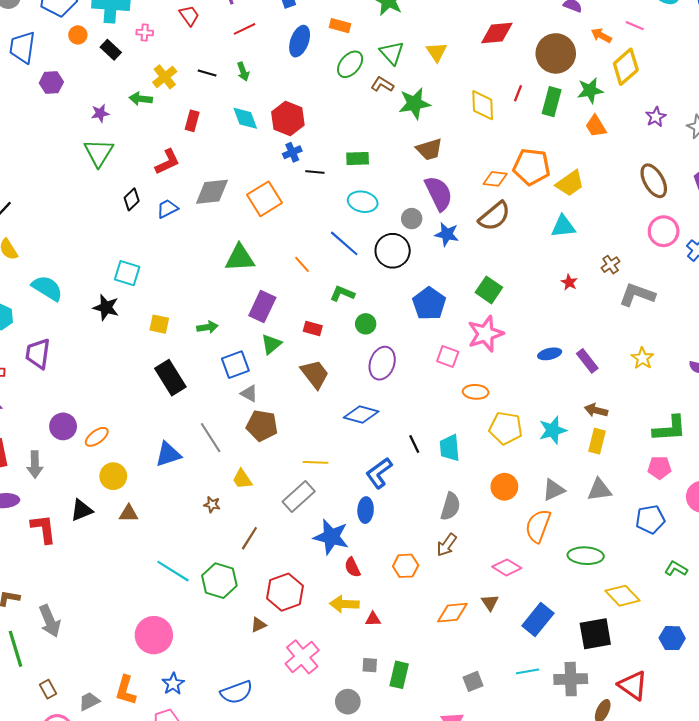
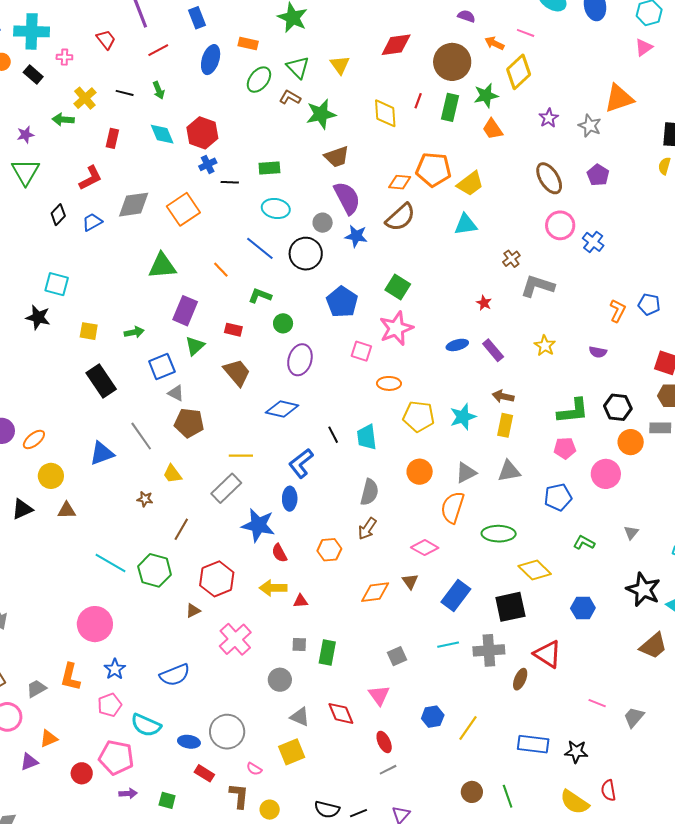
red star: (569, 282) -> (484, 303), moved

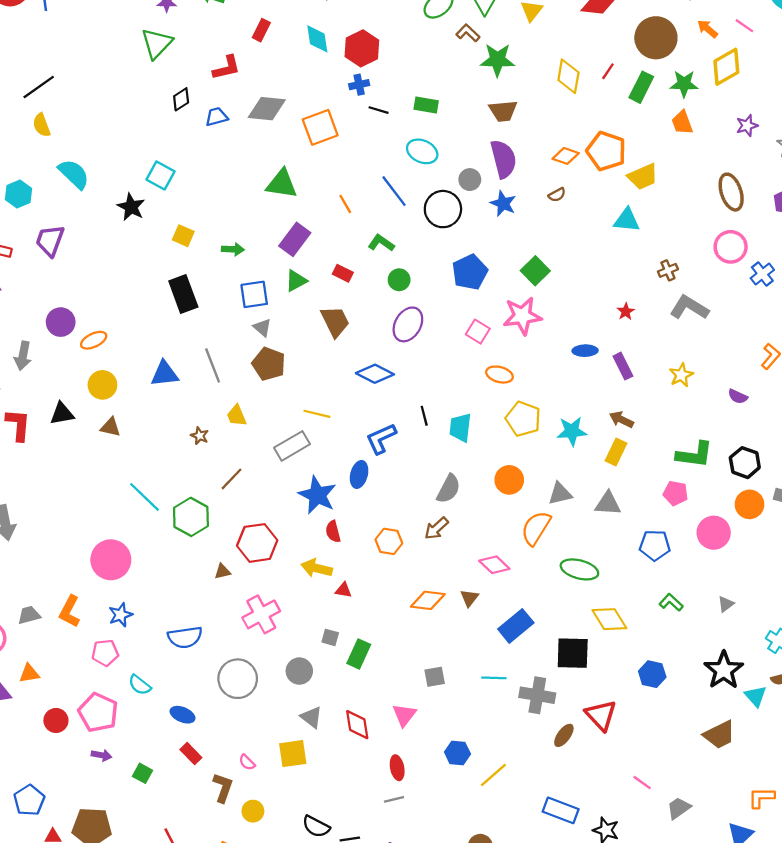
brown semicircle: (400, 217) -> (557, 195), size x0.5
cyan semicircle: (146, 725) -> (140, 685), size x0.7
gray circle: (227, 732) -> (238, 679), moved

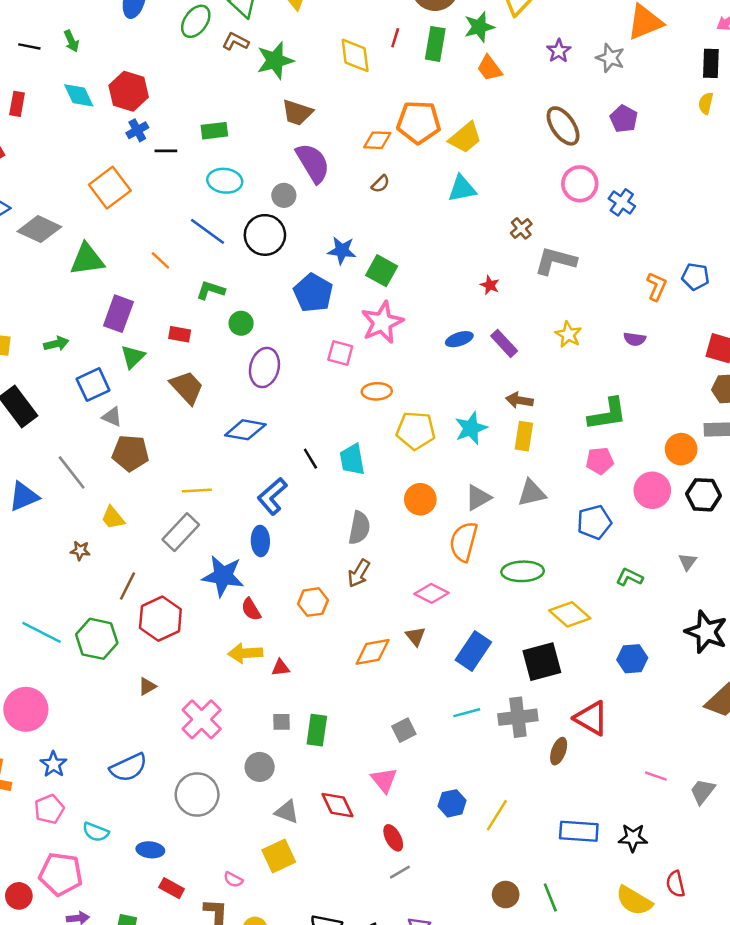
gray diamond: (267, 109) -> (39, 229), moved, turned 36
brown trapezoid: (503, 111) -> (297, 112), turned 40
blue star: (503, 204) -> (342, 251), moved
black hexagon: (745, 463) -> (703, 495), moved
red hexagon: (257, 543) -> (160, 619), moved

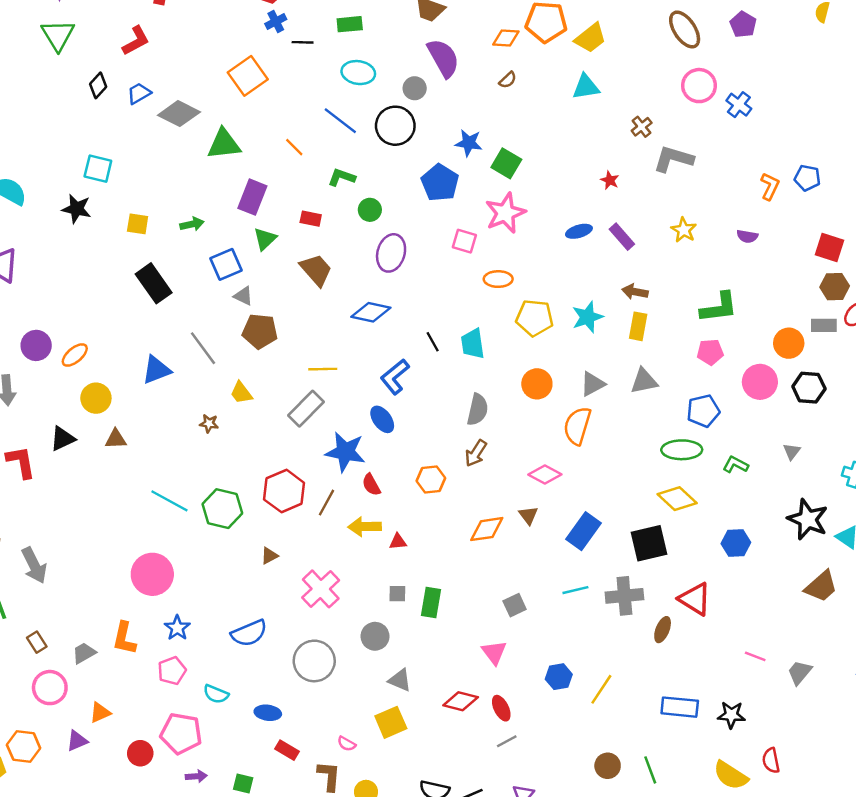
blue ellipse: (260, 541) -> (382, 419), turned -36
green ellipse: (523, 571) -> (682, 450), moved
brown line: (127, 586) -> (327, 503), moved
red diamond: (338, 805) -> (461, 701), moved, turned -52

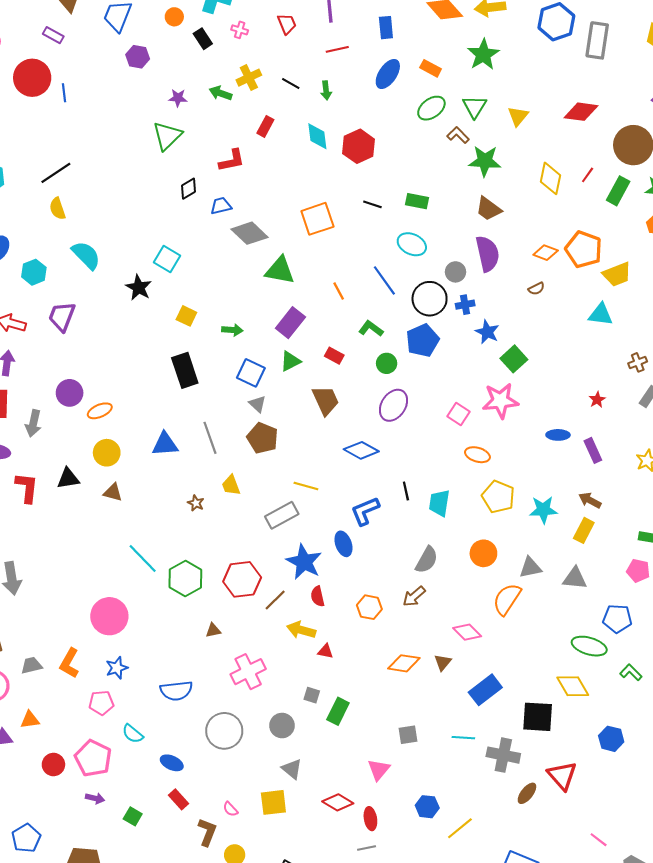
blue cross: (276, 22) -> (465, 305), moved
blue pentagon: (440, 183) -> (423, 340), moved
blue square: (226, 264) -> (251, 373), turned 32

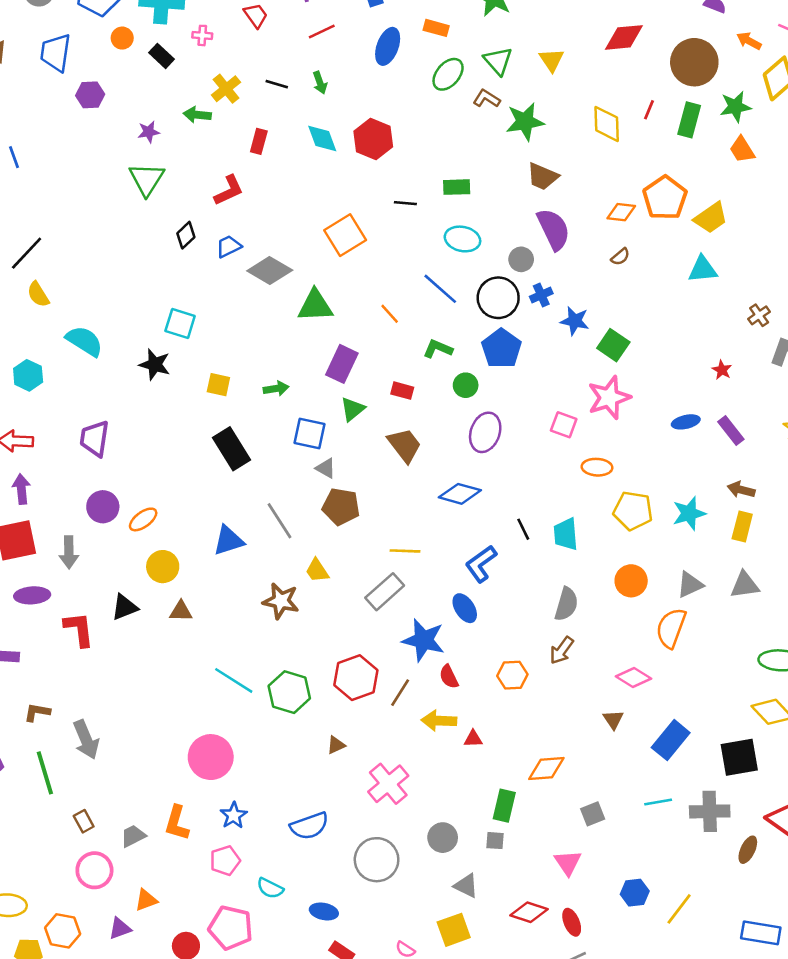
orange pentagon: (584, 249) -> (665, 198), turned 30
purple trapezoid: (62, 317) -> (95, 439), moved
brown star: (196, 503) -> (281, 601), size x1.8
orange diamond: (404, 663) -> (546, 768), moved
gray square: (312, 695) -> (495, 841), moved

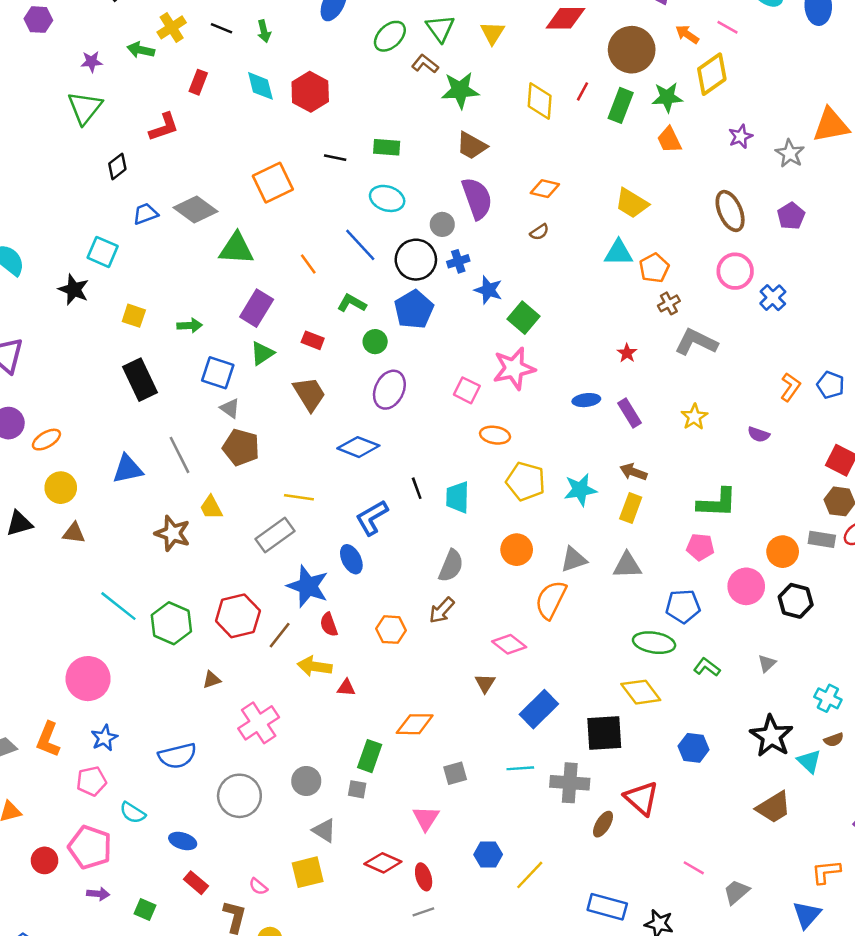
orange pentagon: (665, 198) -> (654, 268), moved, size x0.7
yellow trapezoid: (711, 218) -> (632, 203), turned 60
blue trapezoid: (229, 246) -> (145, 214), moved

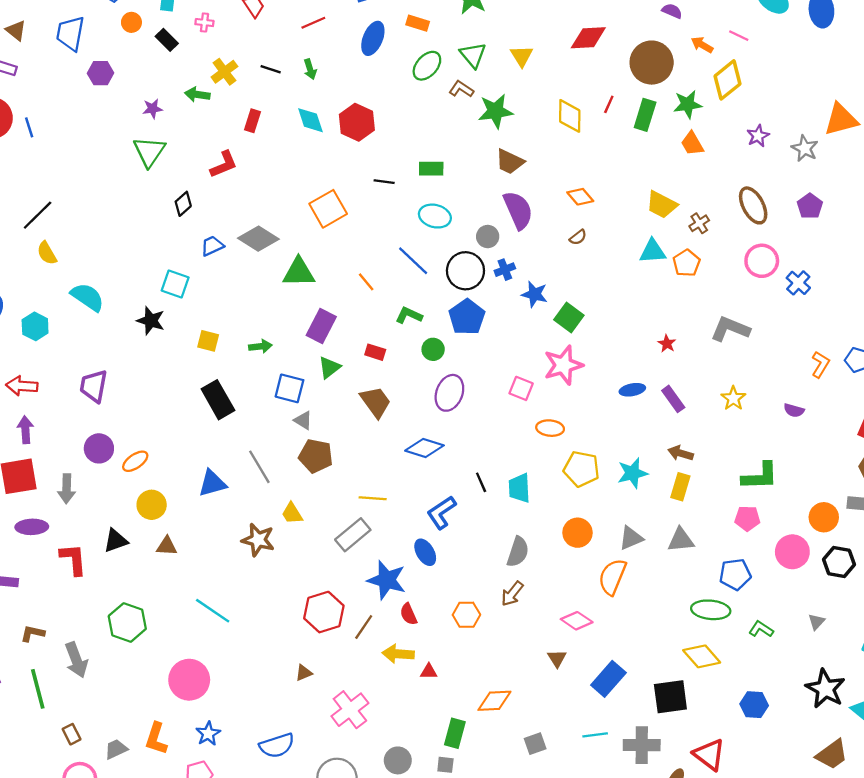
orange diamond: (545, 189) -> (580, 197), turned 40
brown cross: (669, 303) -> (699, 223), moved
green hexagon: (171, 623) -> (127, 622), moved

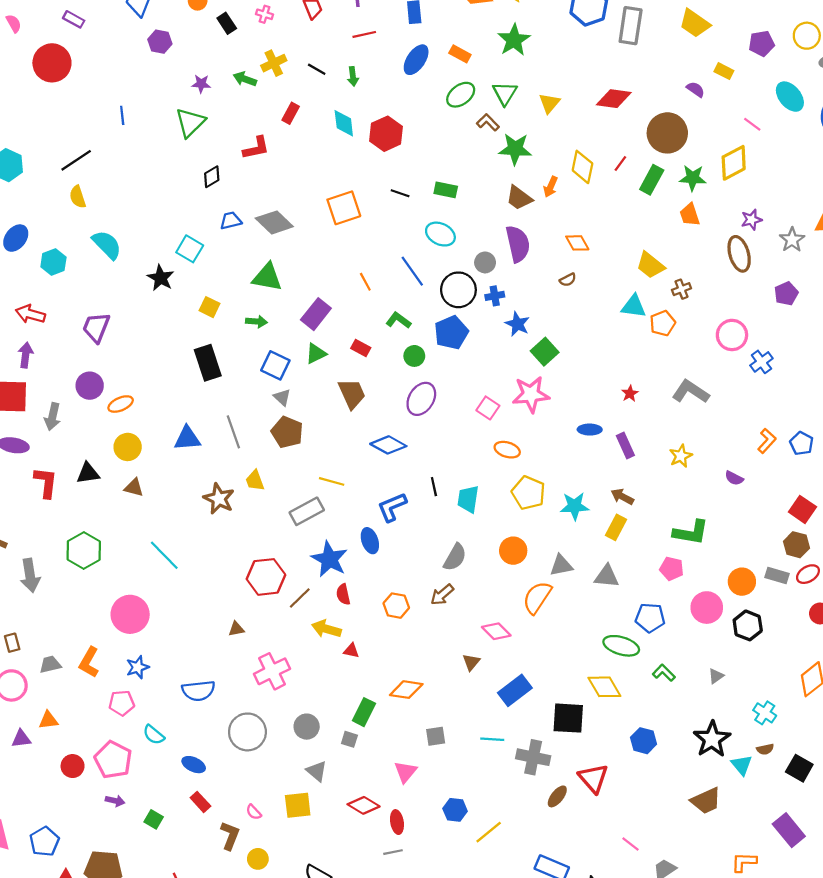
orange arrow: (702, 45) -> (551, 187), moved, turned -108
blue line: (29, 127) -> (122, 115), moved
brown ellipse: (753, 205) -> (739, 254), moved
green triangle: (299, 272) -> (267, 277), moved

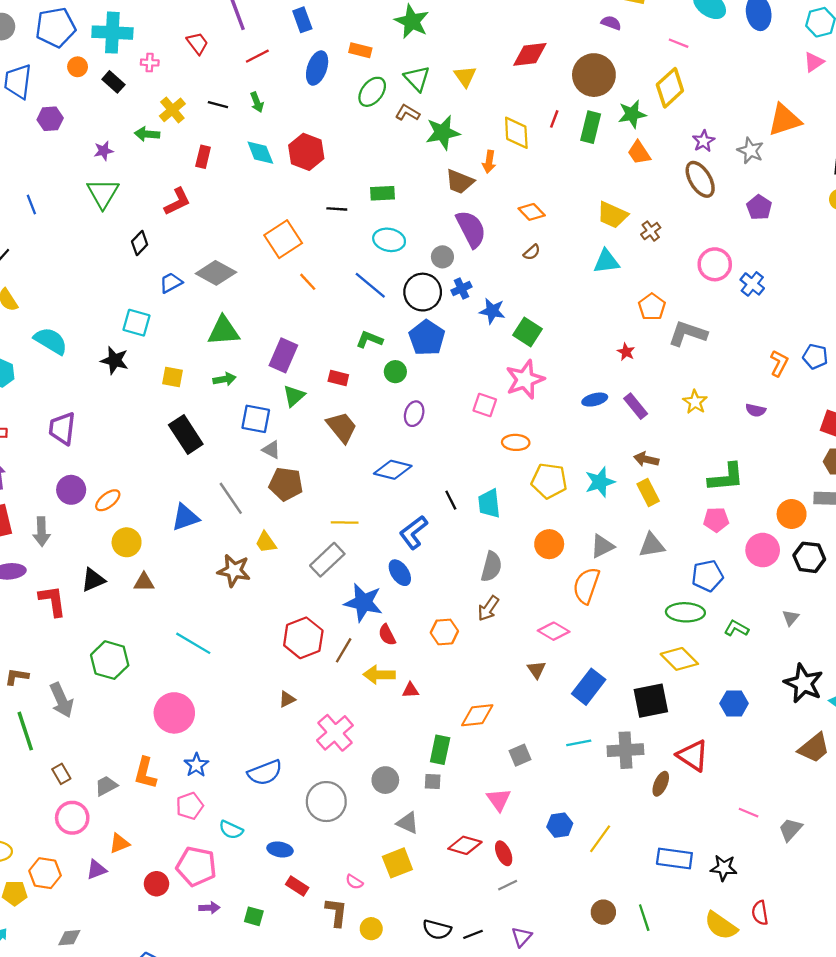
orange line: (365, 282) -> (308, 282), moved
orange pentagon: (663, 323) -> (652, 307), moved
purple ellipse: (421, 399) -> (414, 414), size x0.7
yellow rectangle: (616, 527) -> (648, 493), turned -40

